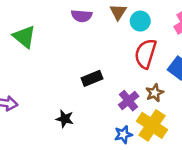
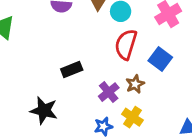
black star: (65, 119) -> (44, 111), size x1.5
yellow cross: (152, 125) -> (132, 117), size x0.7

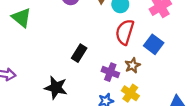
black rectangle: (72, 70) -> (79, 53), turned -36
purple cross: (109, 92) -> (110, 72), turned -30

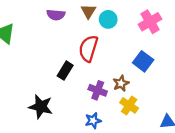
red semicircle: (125, 32) -> (88, 48), moved
yellow cross: (130, 93) -> (129, 105), moved

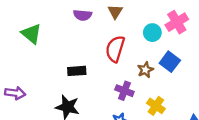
cyan circle: (108, 19) -> (152, 33), moved
black rectangle: (65, 71) -> (77, 71), moved, turned 54
brown star: (121, 83) -> (145, 70), moved

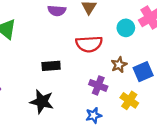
red semicircle: (115, 49) -> (89, 44), turned -110
blue square: (170, 62) -> (143, 72), moved, turned 30

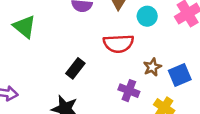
cyan circle: (126, 28) -> (147, 16), moved
black rectangle: (51, 66) -> (75, 68), turned -48

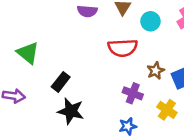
green triangle: (24, 27) -> (28, 53), moved
black rectangle: (75, 68) -> (61, 82), moved

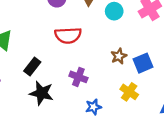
red semicircle: (123, 48) -> (68, 35), moved
purple cross: (133, 93) -> (78, 77), moved

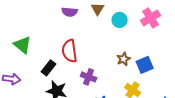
red semicircle: (68, 35) -> (70, 51), moved, turned 85

